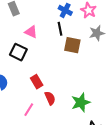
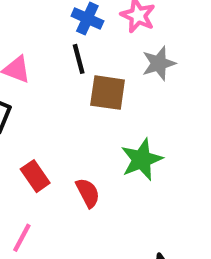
red semicircle: (50, 98) -> (88, 193), moved
green star: (81, 102) -> (142, 159), moved

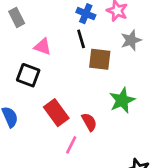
red rectangle: (35, 176) -> (56, 113), size x1.4
pink line: (22, 238) -> (71, 145), moved

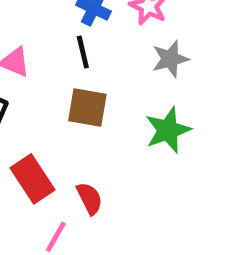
brown square: (100, 59) -> (87, 107), moved
green star: (122, 100) -> (168, 130), moved

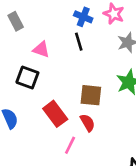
brown square: (87, 107) -> (91, 95), moved

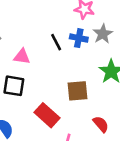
blue cross: (83, 17) -> (79, 38), moved
red semicircle: (88, 123) -> (101, 124), moved

